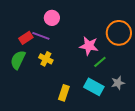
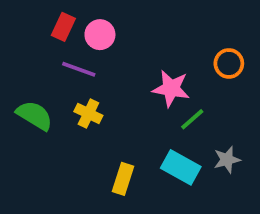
orange circle: (119, 33) -> (229, 63), size x0.6
red rectangle: (26, 38) -> (63, 27), moved, turned -32
green semicircle: (18, 60) -> (35, 115), turned 96

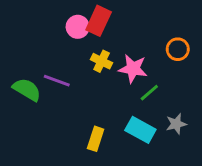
red rectangle: (63, 27) -> (99, 21), moved, size x1.4
purple line: (79, 69) -> (57, 81), moved
yellow cross: (88, 114) -> (102, 61), moved

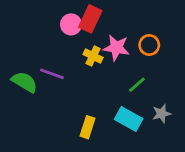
orange circle: (178, 49) -> (149, 45), moved
pink star: (133, 69) -> (116, 48), moved

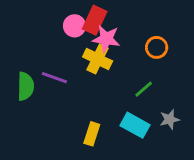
pink star: (116, 48) -> (106, 39), moved
yellow cross: (93, 56) -> (98, 59), size x1.4
green semicircle: (24, 82) -> (26, 86), turned 60

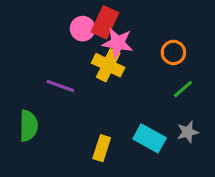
green semicircle: (26, 86) -> (28, 126), moved
green line: (144, 89) -> (183, 89), moved

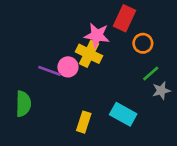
red rectangle: (105, 22) -> (124, 18), moved
pink circle: (83, 29) -> (68, 67), moved
gray star: (188, 132) -> (161, 91), moved

